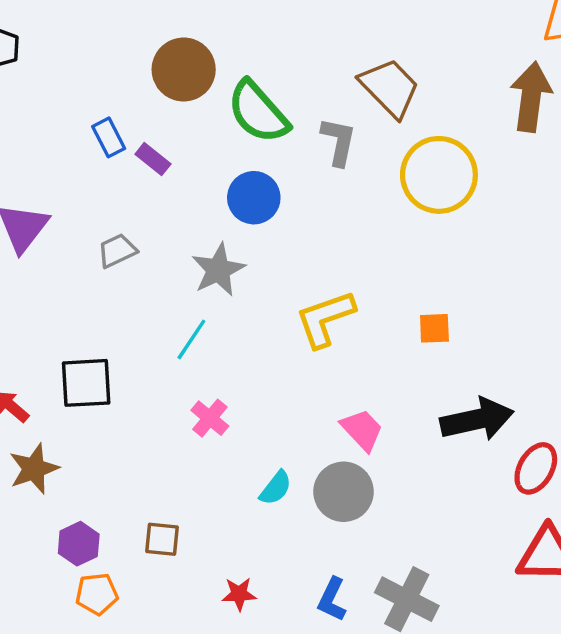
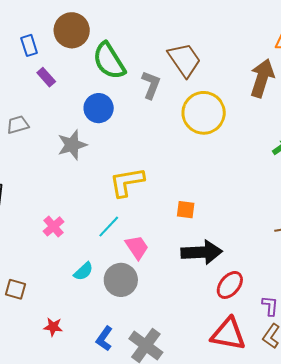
blue rectangle: (109, 137) -> (29, 45), moved
orange square: (434, 328) -> (186, 210), moved
cyan line: (191, 339) -> (109, 227), moved

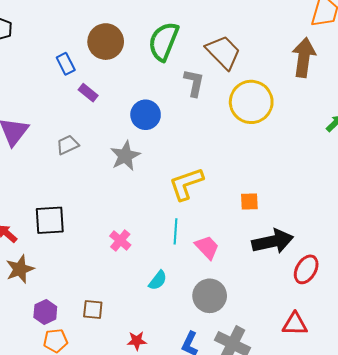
green semicircle: (109, 61) -> (164, 41), moved, turned 63
cyan line: (109, 227) -> (175, 231), turned -30
gray circle: (121, 280) -> (210, 296), moved
red triangle: (228, 334) -> (295, 324), moved, size x0.7

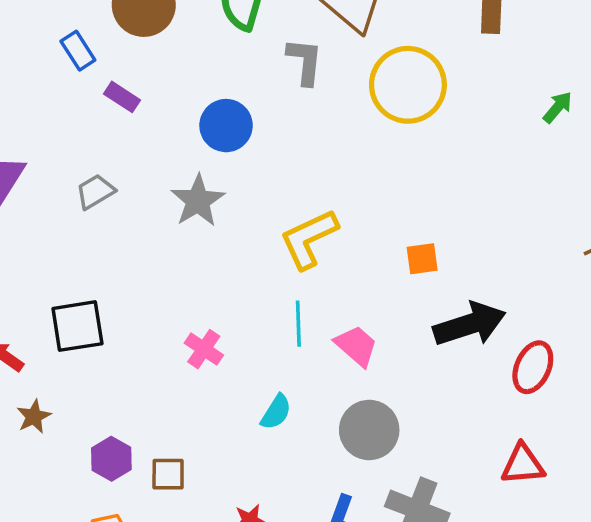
brown star: (20, 269) -> (34, 417), size x0.7
purple hexagon: (45, 312) -> (111, 459), moved

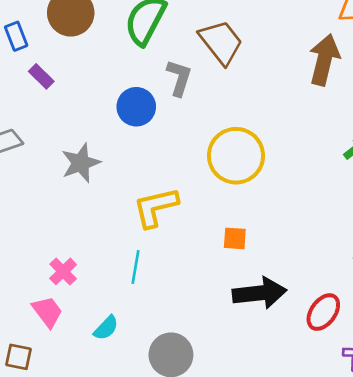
yellow circle: (408, 85) -> (236, 156), moved
blue circle: (226, 126) -> (136, 107), moved
pink trapezoid: (356, 346) -> (47, 312), moved
red ellipse: (533, 367) -> (323, 312), moved

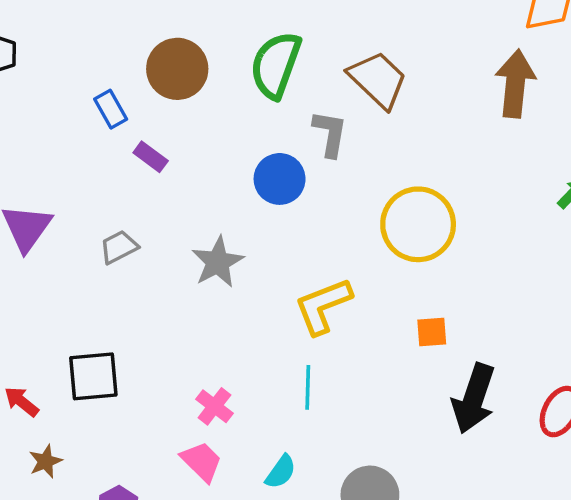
black arrow: (260, 293) -> (474, 399), turned 123

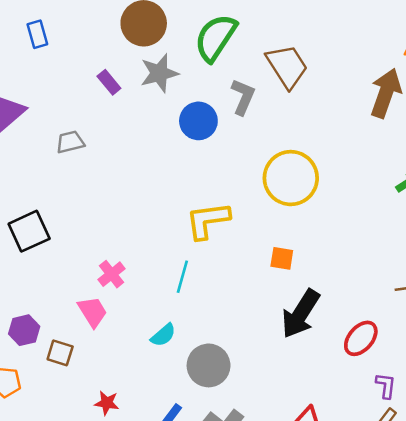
blue rectangle: (111, 109) -> (37, 34), moved
gray star: (218, 262) -> (159, 73), moved
black square: (93, 376) -> (29, 231), turned -33
cyan semicircle: (281, 472) -> (163, 335), moved

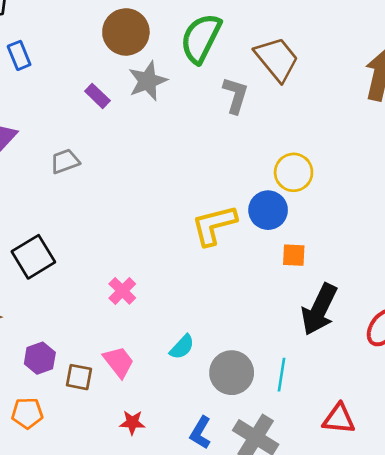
blue circle: (198, 121) -> (268, 210), moved
yellow circle: (291, 178) -> (294, 172), size x0.7
cyan line: (182, 277) -> (282, 375), moved
pink trapezoid: (92, 312) -> (119, 362), moved

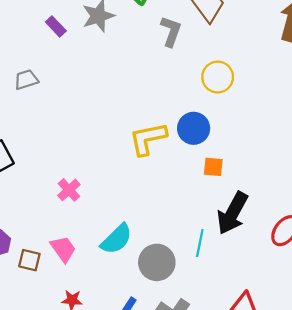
yellow circle: (294, 172) -> (218, 77), moved
cyan semicircle: (182, 347) -> (116, 239), size x1.5
cyan line: (282, 375) -> (200, 243), moved

